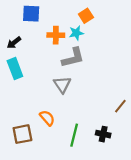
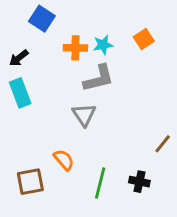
blue square: (31, 14) -> (42, 19), turned 30
orange square: (86, 16) -> (144, 39), moved

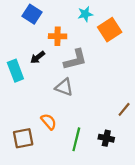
orange square: (144, 39) -> (110, 30), size x1.5
cyan star: (103, 45) -> (85, 14), moved
black arrow: (19, 58) -> (38, 57), moved
gray triangle: (84, 115) -> (64, 87), turned -36

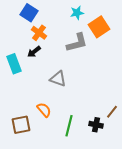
orange cross: (58, 36) -> (39, 33), moved, turned 35
gray L-shape: (75, 60) -> (77, 43), moved
brown line: (124, 109) -> (112, 112), moved

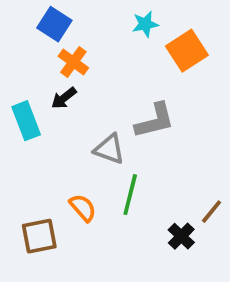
gray L-shape: (77, 43) -> (155, 121), moved
black cross: (96, 125) -> (181, 236), turned 32
green line: (69, 126) -> (130, 195), moved

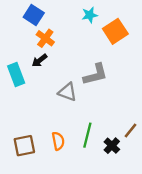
green line: (130, 195) -> (87, 135), moved
orange semicircle: (83, 208) -> (58, 141), moved, turned 30

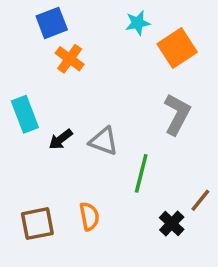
blue square: (34, 15) -> (52, 23), turned 36
black arrow: (40, 60) -> (61, 139), moved
gray L-shape: (95, 74) -> (177, 114), moved, turned -48
green line: (87, 135) -> (141, 173), moved

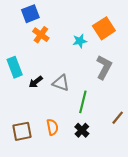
cyan star: (138, 23) -> (80, 41), moved
black cross: (172, 224) -> (82, 130), moved

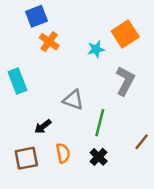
black arrow: (36, 82) -> (43, 127), moved

